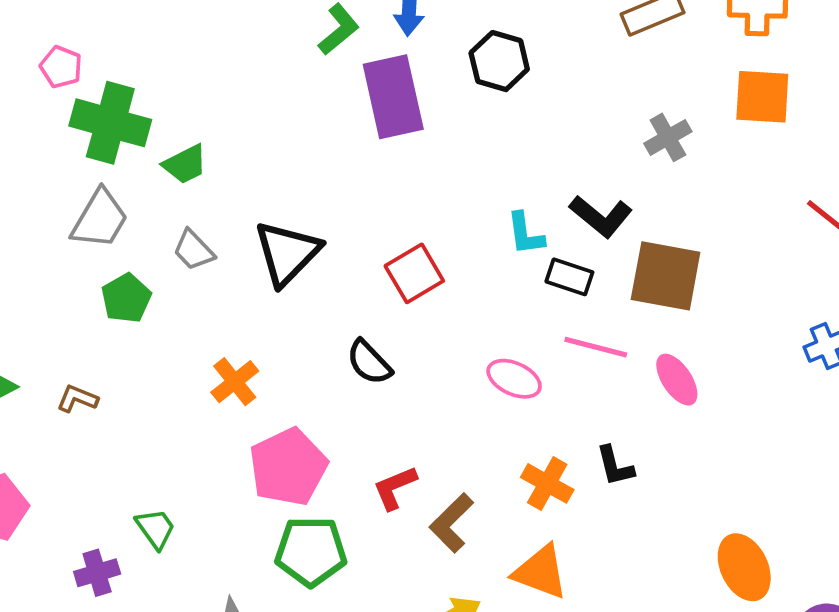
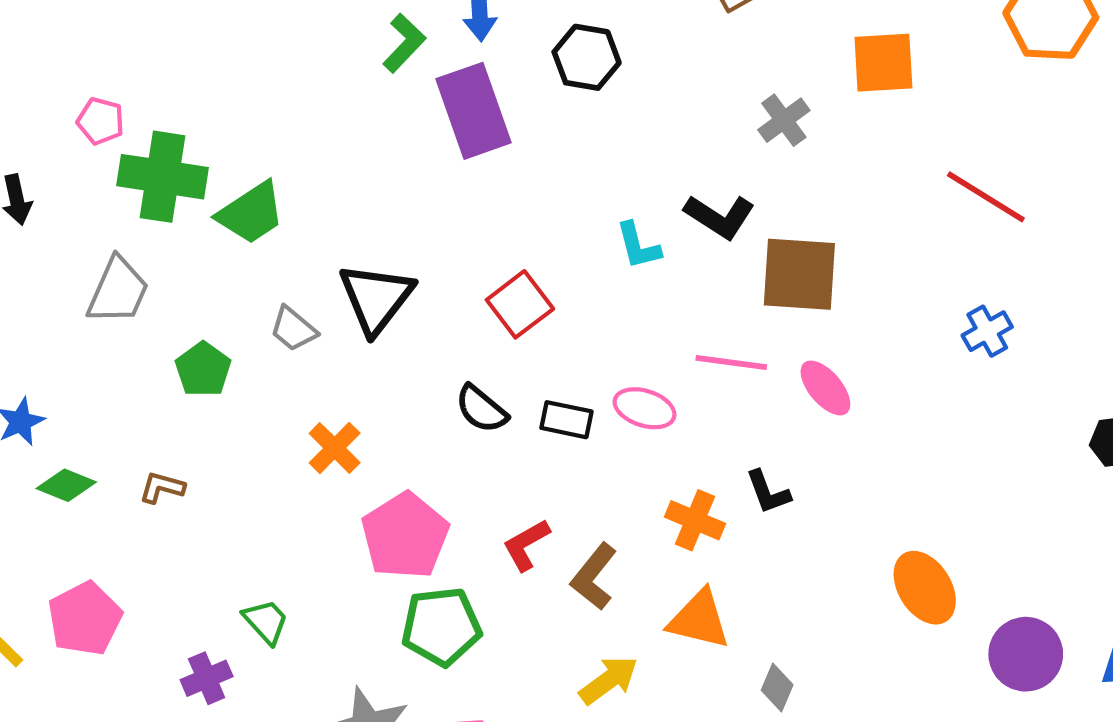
green trapezoid: (185, 164) -> (251, 213), size x1.4
gray trapezoid: (100, 219) -> (118, 291), moved
gray trapezoid: (194, 250) -> (293, 329), moved
black rectangle: (569, 277) -> (567, 420), moved

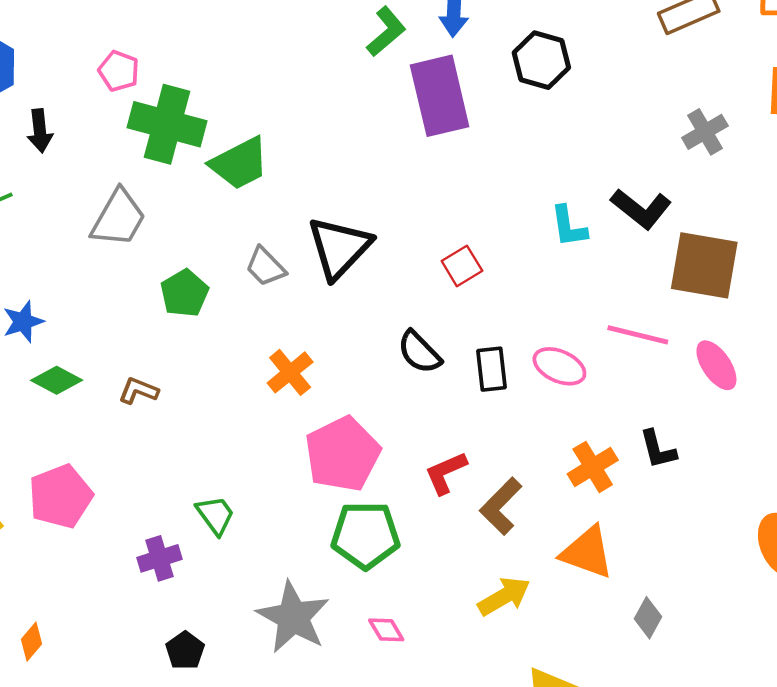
red square: (520, 304) -> (462, 266), size x0.7
black rectangle: (567, 420) -> (492, 369), turned 66
orange cross: (695, 520) -> (593, 467), turned 30

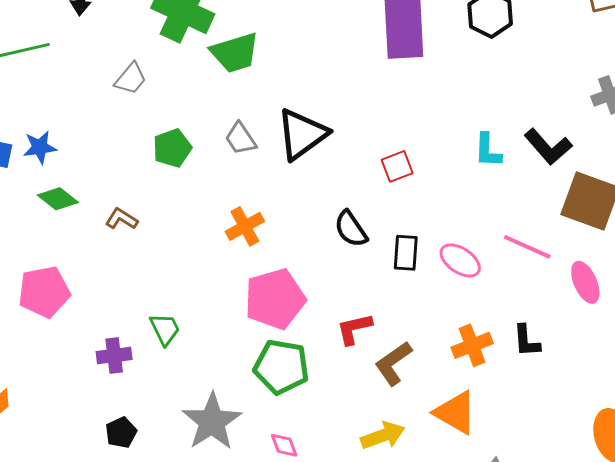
gray trapezoid: (118, 218) -> (131, 79), size x0.7

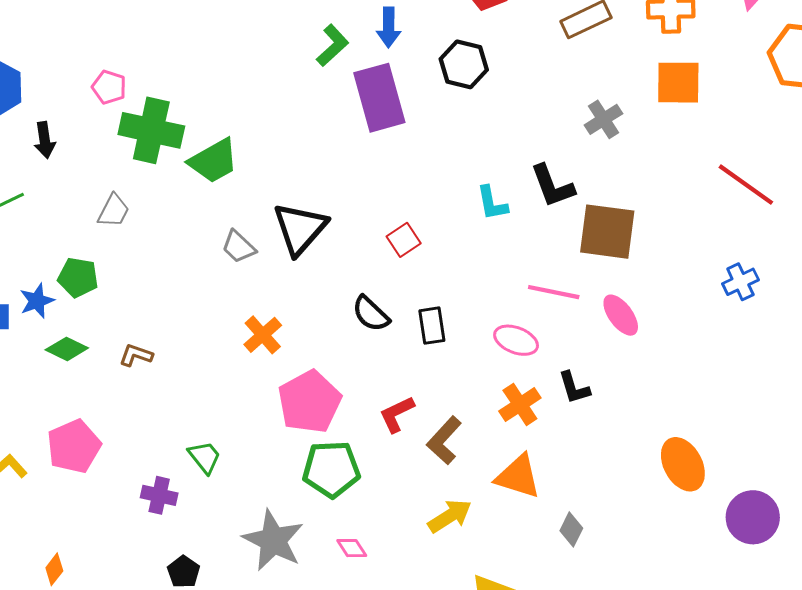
black L-shape: (548, 147) -> (552, 186), turned 33
green pentagon: (172, 148) -> (78, 277), moved, turned -30
pink ellipse: (460, 260) -> (516, 340), moved
purple cross: (114, 355) -> (159, 495), turned 32

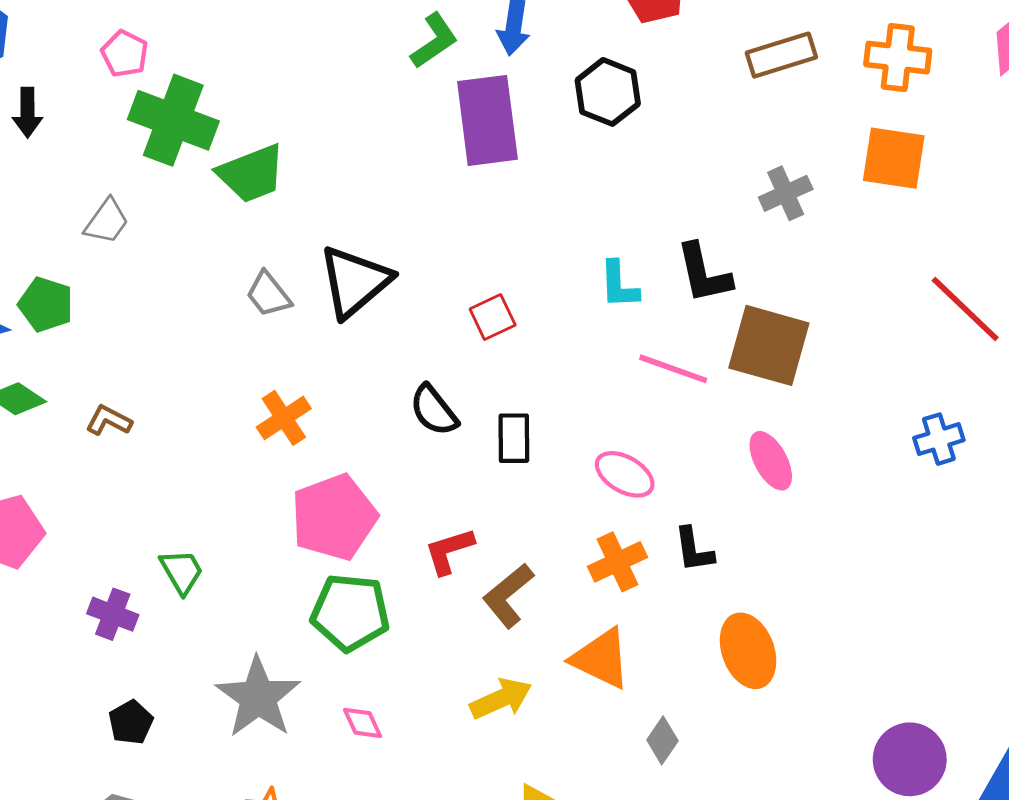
pink line: (554, 292) -> (673, 369), moved
orange ellipse: (683, 464) -> (748, 651), moved

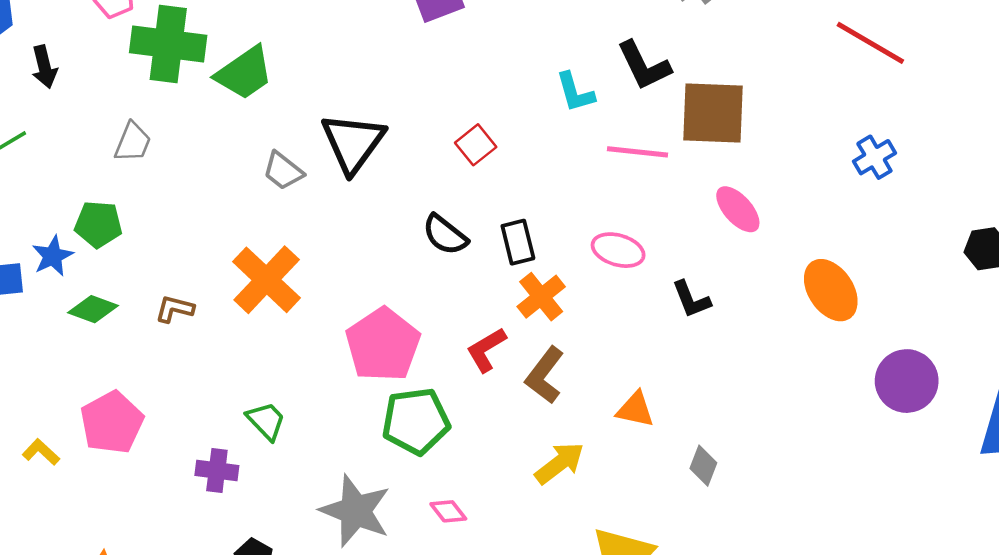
orange cross: (284, 418) -> (267, 280), moved, size x1.5
orange cross: (617, 562) -> (541, 297), moved
orange ellipse: (748, 651) -> (831, 290), moved
orange triangle: (601, 659) -> (635, 409), size x0.7
purple circle: (910, 759) -> (907, 381), moved

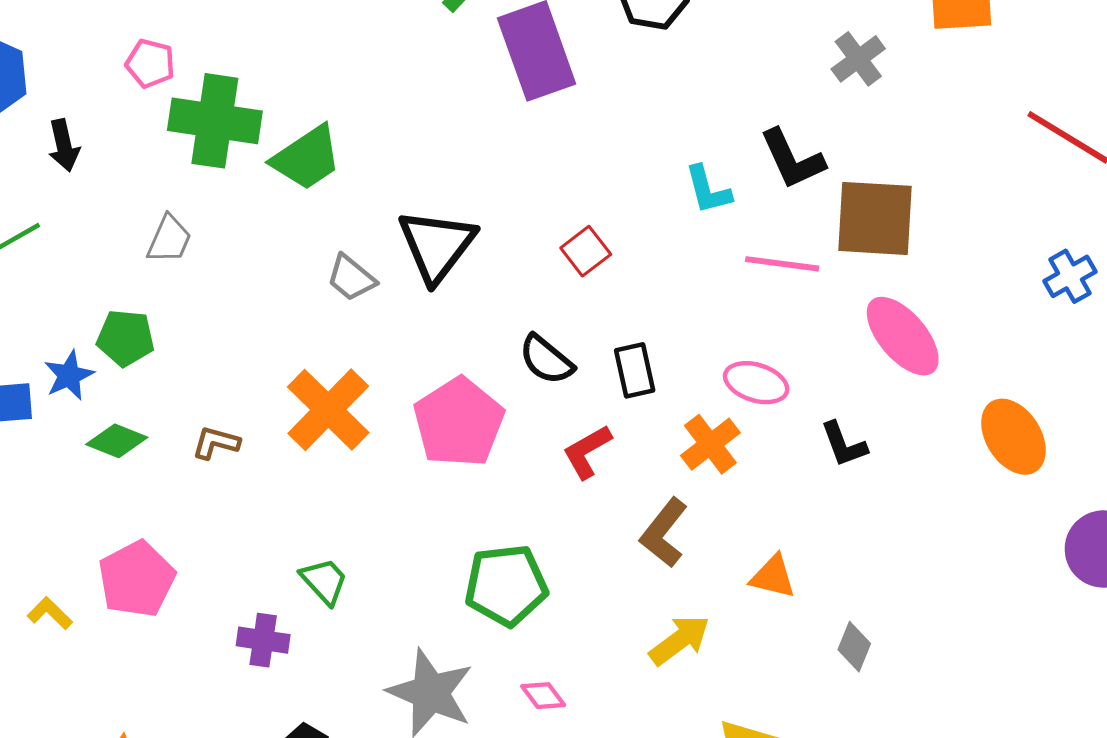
pink ellipse: (738, 209) -> (903, 336), size x1.4
orange cross: (541, 297) -> (710, 444), moved
pink pentagon: (383, 345) -> (459, 422), moved
red L-shape: (486, 350) -> (587, 452), moved

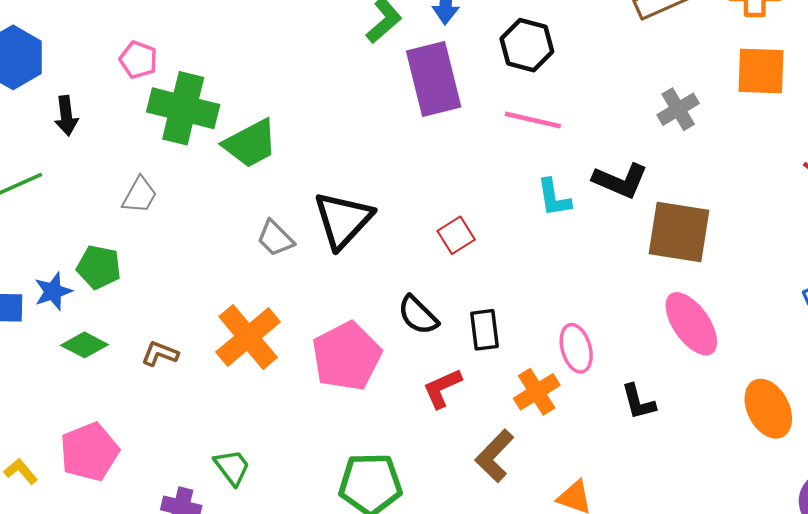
black L-shape: (792, 159) -> (620, 181), turned -48
pink line: (782, 264) -> (533, 120), moved
pink ellipse: (756, 383) -> (576, 348), turned 51

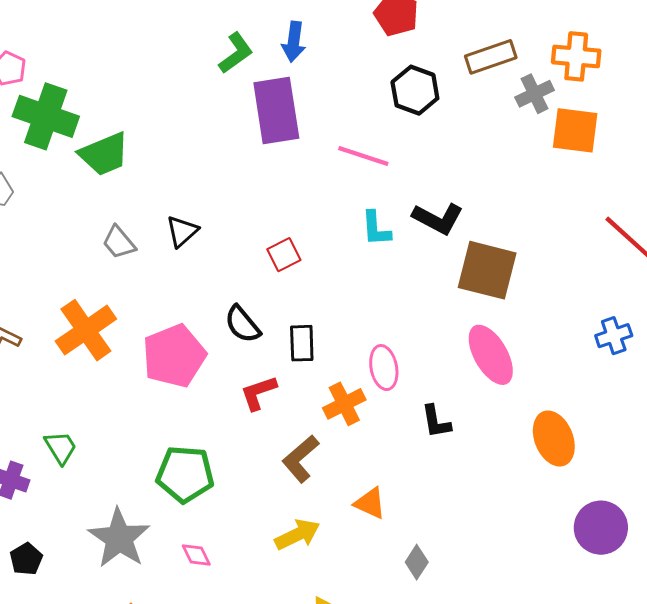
black hexagon: (527, 45) -> (415, 90), moved
gray cross: (678, 109) -> (535, 94), moved
black triangle: (343, 220) -> (182, 231), size x0.6

